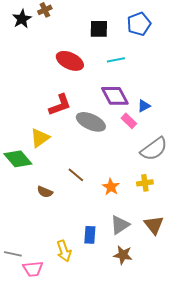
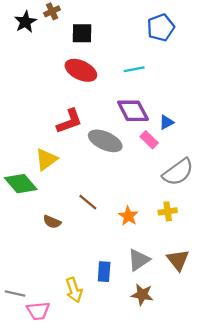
black square: (99, 29) -> (82, 33), moved

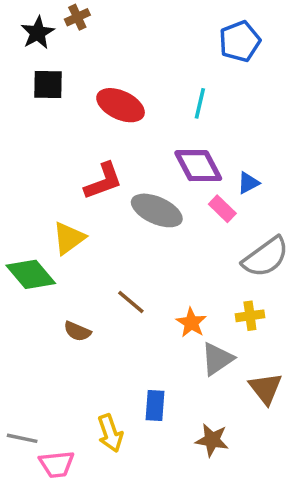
black square: (82, 33) -> (48, 84), moved
cyan line: (134, 69) -> (200, 103), turned -66
gray triangle: (139, 260) -> (217, 359), moved

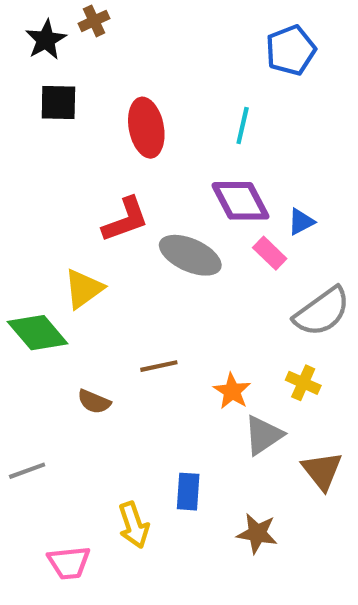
red ellipse: (121, 105) -> (146, 128), turned 54
brown line: (131, 302) -> (159, 366), turned -52
yellow cross: (250, 316) -> (303, 383), turned 32
gray line: (22, 438) -> (27, 471), moved, turned -32

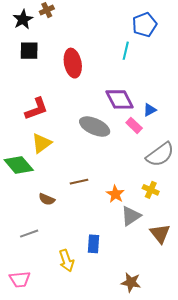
cyan line: (243, 126) -> (126, 51), moved
red L-shape: (125, 220) -> (36, 109), moved
gray line: (27, 471) -> (29, 234), moved
brown star: (257, 533) -> (131, 282), moved
pink trapezoid: (69, 563) -> (20, 279), moved

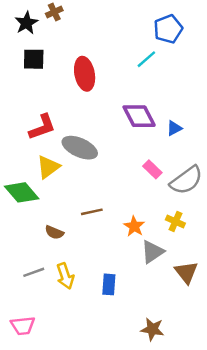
cyan line: (126, 51) -> (146, 59), turned 36
pink rectangle: (134, 125) -> (152, 169), moved
gray ellipse: (95, 127) -> (80, 148), moved
yellow arrow: (67, 261) -> (65, 276), moved

